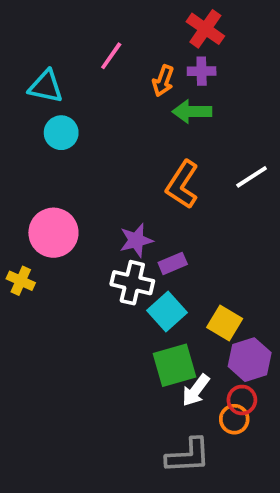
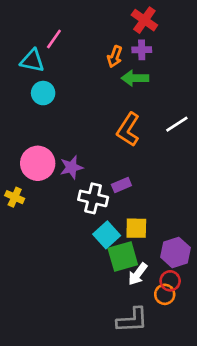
pink line: (111, 56) -> (54, 39), moved
purple star: (136, 240) -> (71, 167), moved
cyan square: (167, 312) -> (107, 235), moved
yellow square: (225, 323) -> (136, 228), moved, turned -30

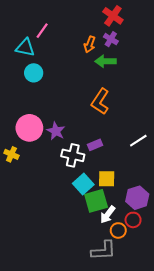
purple cross: (142, 50) -> (111, 39), turned 32
white line: (177, 124) -> (138, 141), moved
purple star: (71, 167) -> (56, 131), turned -30
orange circle: (165, 294) -> (118, 230), moved

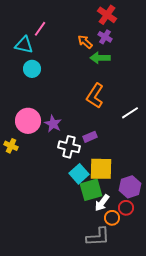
orange arrow: (90, 44) -> (85, 42), turned 112
white line: (138, 141) -> (130, 113), moved
yellow square: (107, 179) -> (101, 169), size x1.4

